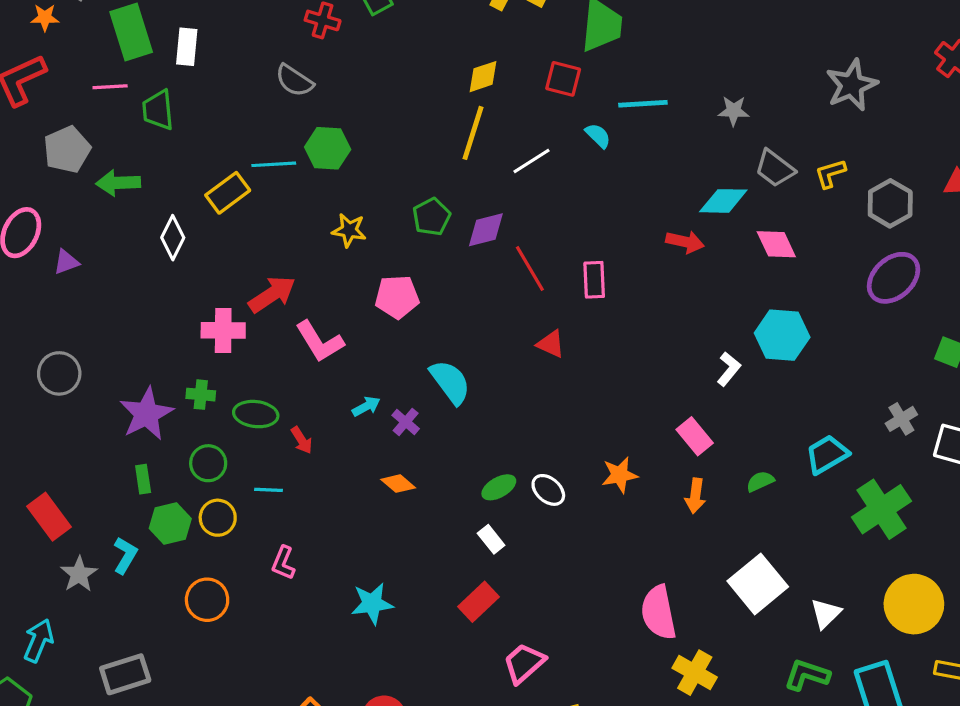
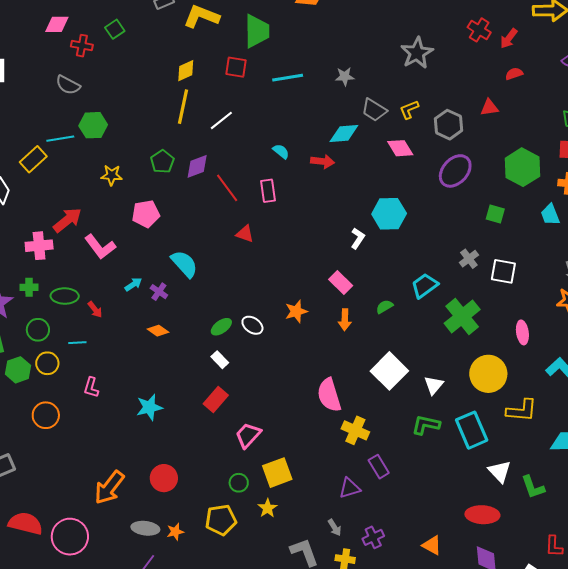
cyan semicircle: (598, 136) -> (281, 151), moved
pink diamond: (776, 244) -> (400, 148), moved

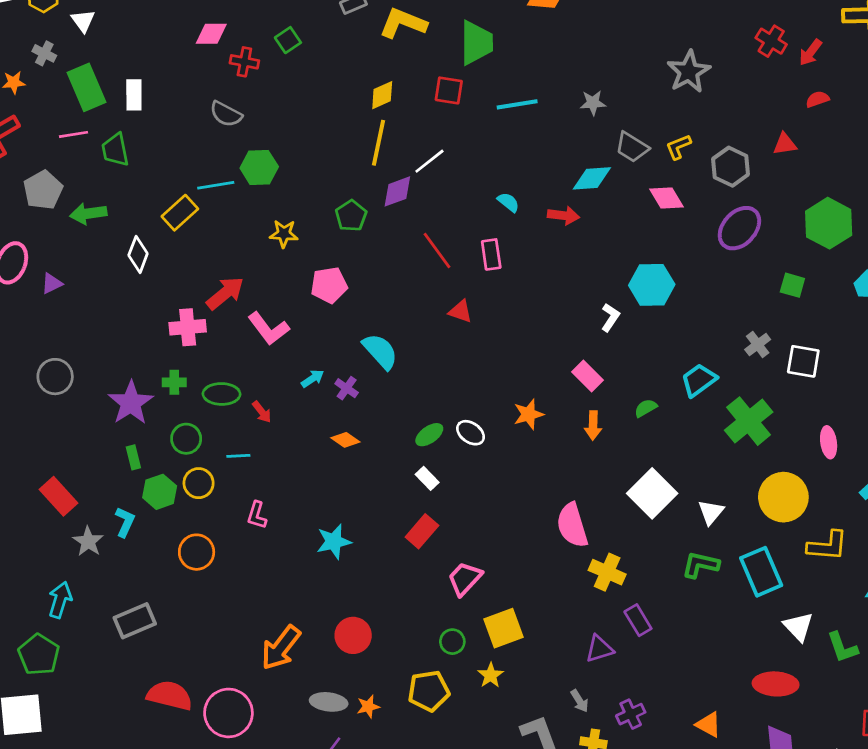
purple diamond: (197, 166) -> (397, 191), moved

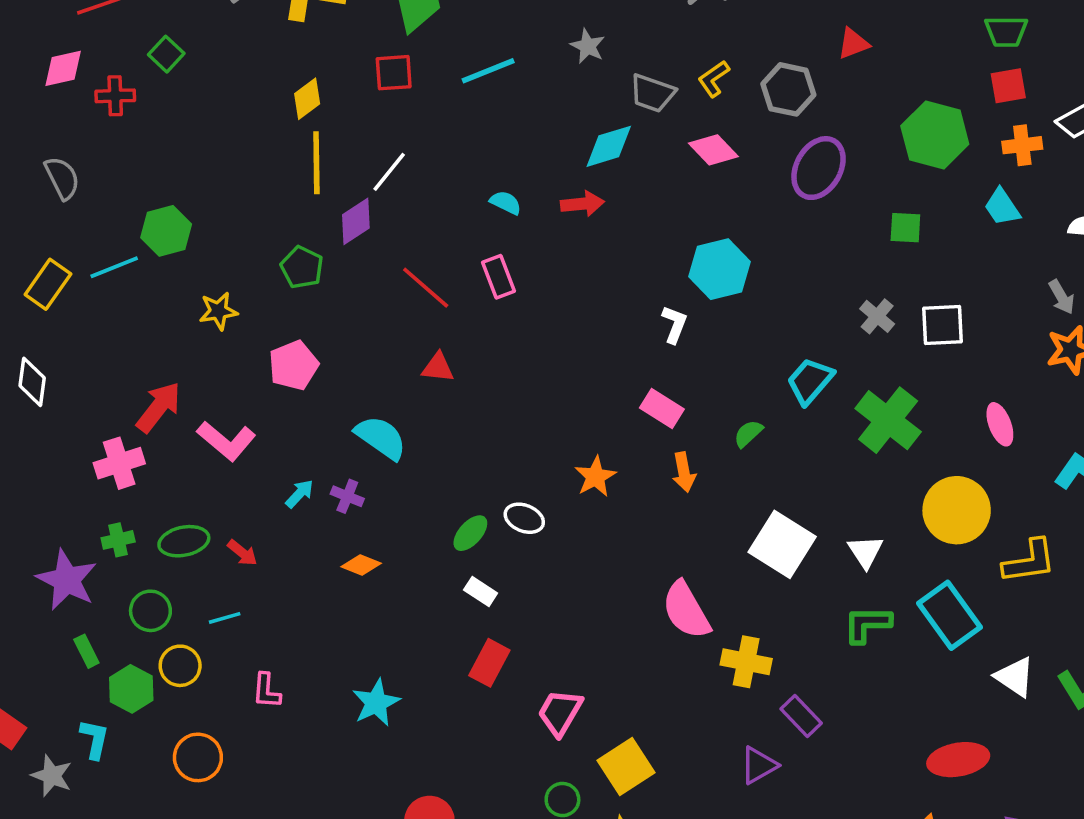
gray star: (593, 103) -> (588, 46), turned -30
gray semicircle: (226, 114) -> (62, 178), moved, turned -132
yellow rectangle: (180, 213) -> (48, 284), moved
red triangle: (461, 311) -> (438, 367), moved
red ellipse: (776, 684) -> (958, 760), moved

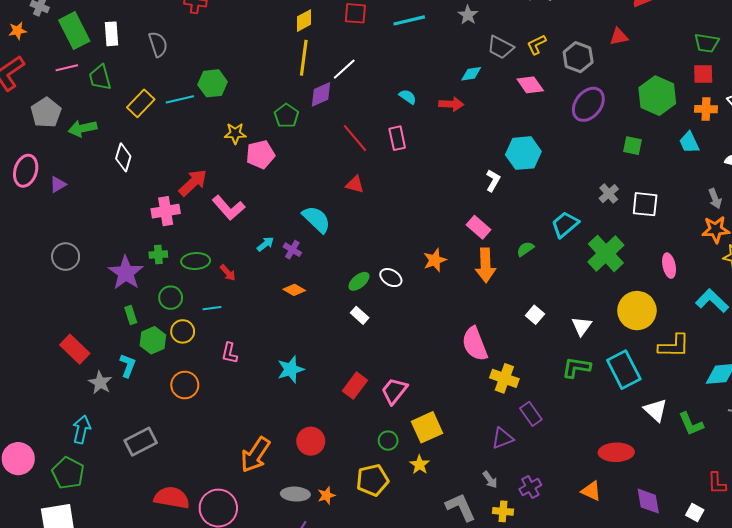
cyan diamond: (609, 146) -> (471, 74), size x0.7
pink pentagon: (293, 365) -> (260, 154), moved
orange arrow: (684, 472) -> (485, 265), size x1.5
white square: (782, 544) -> (535, 315), size x0.5
red rectangle: (489, 663) -> (355, 386), moved

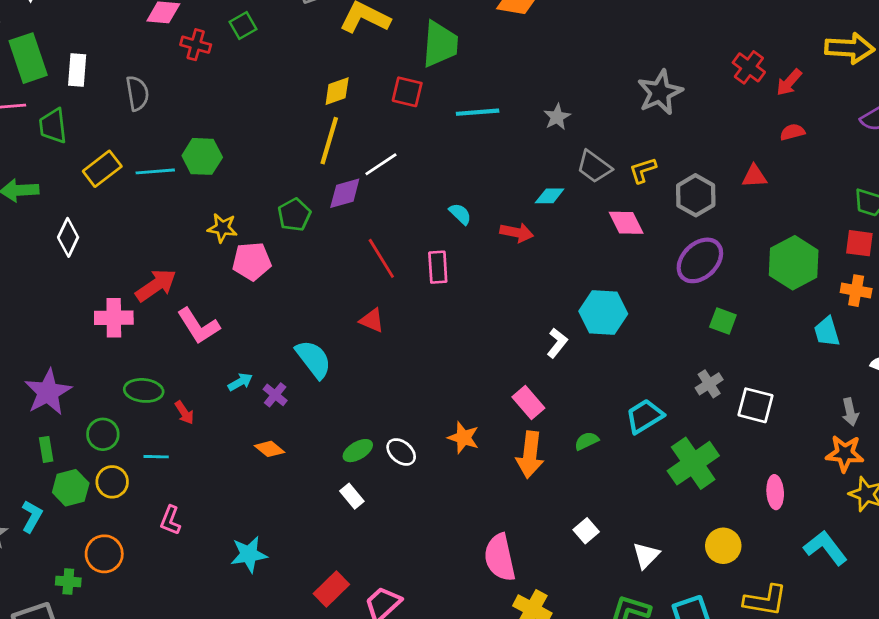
green square: (632, 146) -> (723, 321), moved
green cross: (158, 255) -> (68, 582), moved
orange star: (435, 260) -> (463, 438), turned 30
yellow circle: (637, 311) -> (723, 546), size x0.7

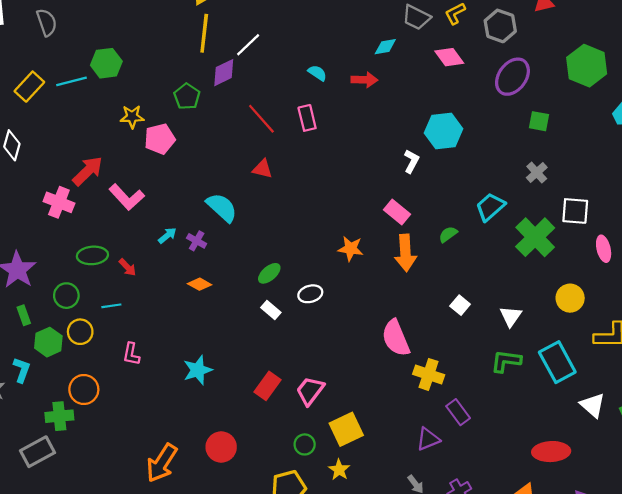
pink cross: (114, 318) -> (59, 202), turned 32
white square: (756, 405) -> (575, 211), moved
white ellipse: (401, 452) -> (310, 294), moved, turned -45
green cross: (68, 582) -> (59, 416), size x1.4

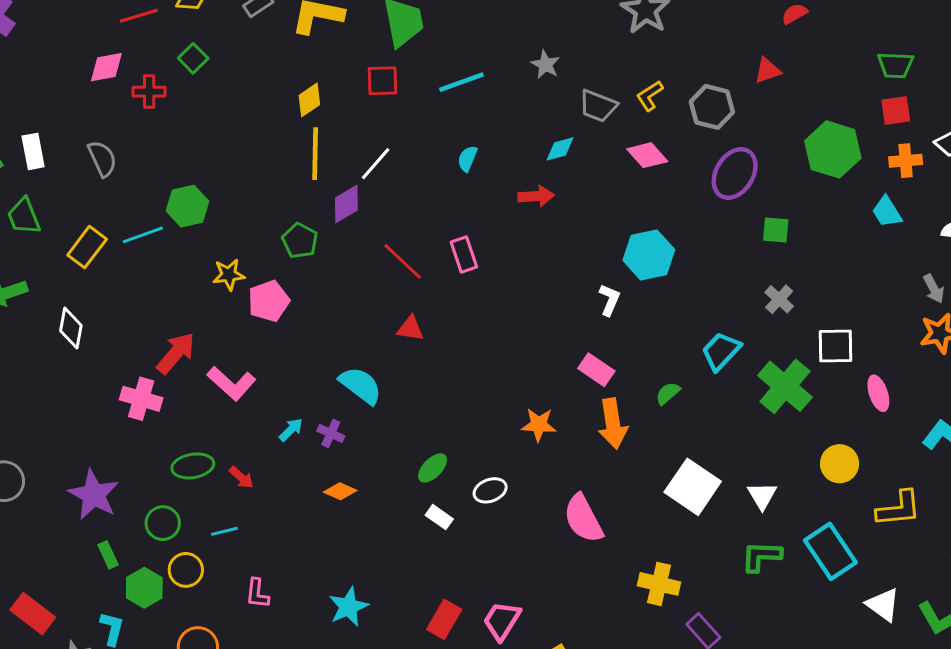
cyan semicircle: (317, 73) -> (467, 159), moved, turned -96
white square: (460, 305) -> (693, 487), size x2.0
pink semicircle: (396, 338) -> (583, 519), moved

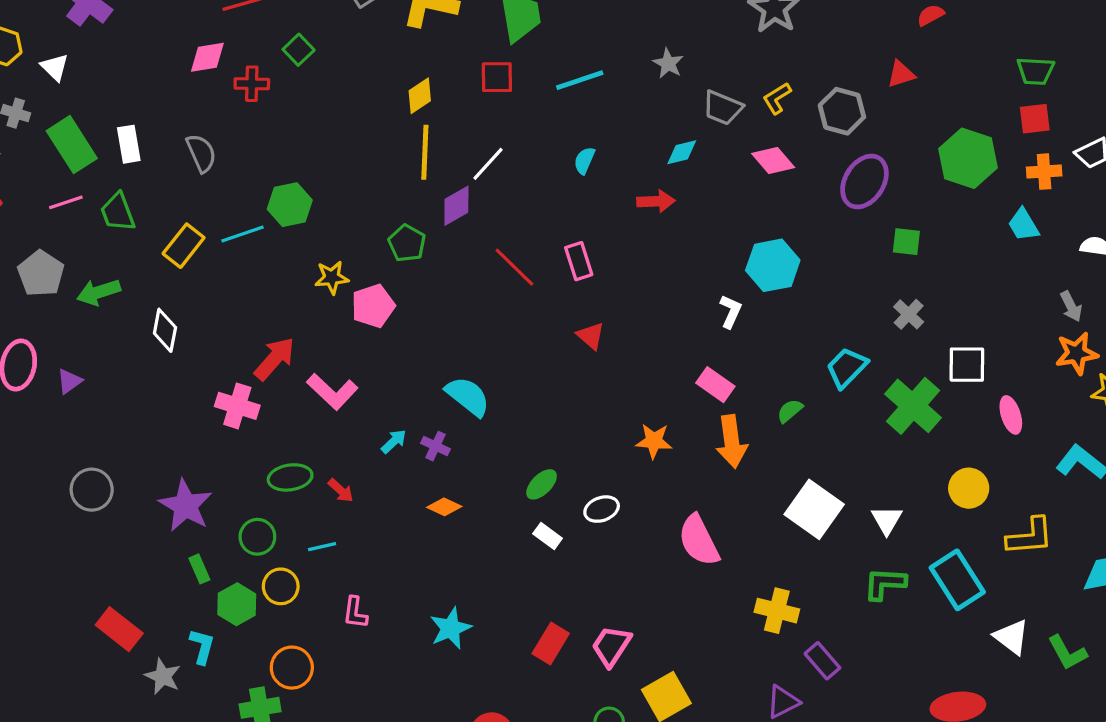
red triangle: (410, 329) -> (591, 336), moved, turned 32

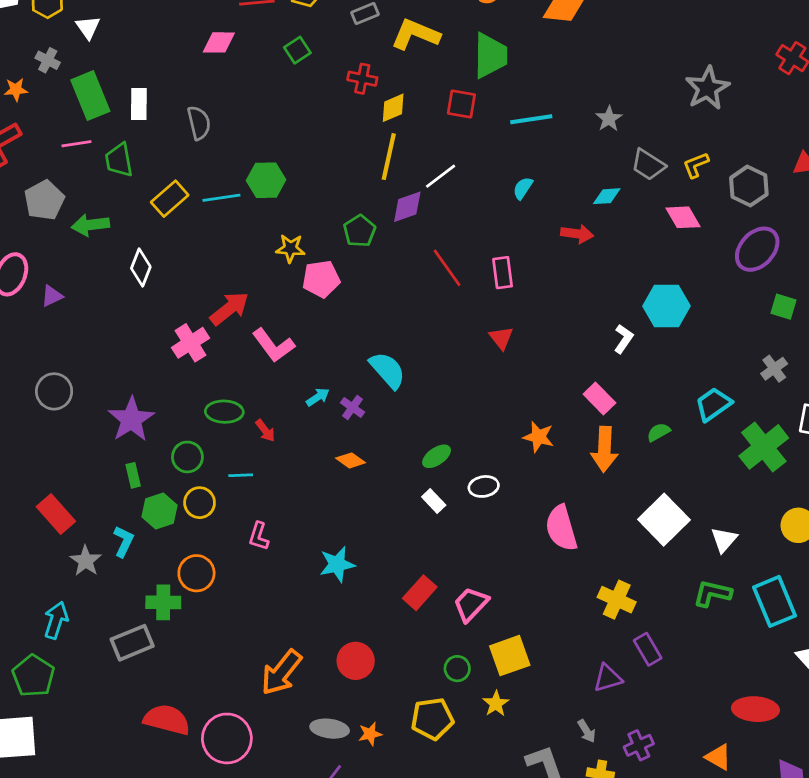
red cross: (252, 84) -> (362, 79), moved
pink cross: (237, 406) -> (191, 343), turned 30

